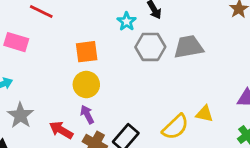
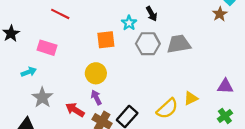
pink rectangle: (16, 42) -> (47, 48), moved
orange square: (87, 52) -> (106, 40), moved
yellow triangle: (204, 114) -> (191, 98), turned -40

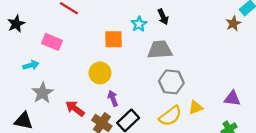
gray hexagon: (148, 44) -> (171, 82), moved
gray trapezoid: (179, 44) -> (160, 50), moved
purple arrow: (96, 97) -> (113, 98), moved

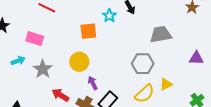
gray trapezoid: (160, 50) -> (161, 34), moved
gray star: (43, 93) -> (43, 69), moved
purple triangle: (232, 98) -> (196, 58), moved

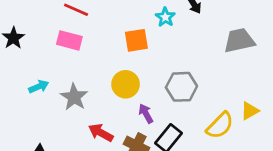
pink rectangle: (35, 39) -> (69, 40), moved
gray hexagon: (143, 64) -> (181, 87), moved

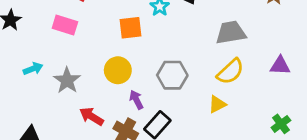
yellow triangle: (250, 111) -> (217, 104), moved
yellow semicircle: (220, 125) -> (230, 72), moved

